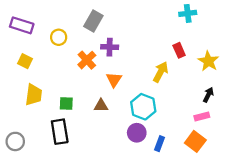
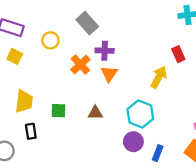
gray rectangle: (93, 21) -> (87, 23), turned -72
yellow square: (25, 61) -> (15, 56), moved
orange triangle: (114, 80) -> (109, 74), moved
black rectangle: (60, 132) -> (31, 131), moved, size x0.6

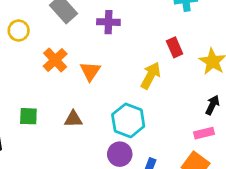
purple cross: (105, 51) -> (108, 22), moved

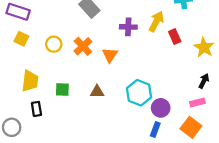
purple cross: (108, 22) -> (128, 27), moved
yellow circle: (19, 31) -> (54, 44), moved
yellow arrow: (151, 75) -> (156, 21), moved
purple circle: (120, 154) -> (161, 108), moved

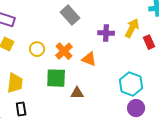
orange triangle: (110, 55) -> (89, 59), turned -42
green square: (62, 90) -> (56, 78), moved, size x1.5
cyan hexagon: (139, 93) -> (131, 84), moved

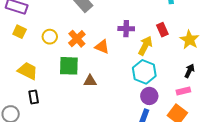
yellow arrow: (132, 28) -> (145, 46), moved
purple cross: (106, 33) -> (126, 29), moved
yellow trapezoid: (15, 83) -> (28, 71), turned -70

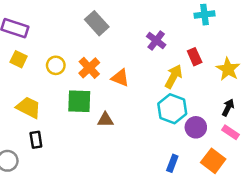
purple cross: (126, 29) -> (156, 41), moved, turned 35
pink rectangle: (183, 91) -> (231, 132), moved, turned 48
purple circle: (149, 96) -> (196, 127), moved

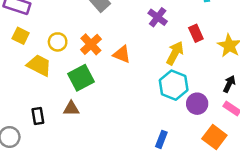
green square: (79, 101) -> (81, 78), turned -30
yellow trapezoid: (28, 107) -> (39, 65), moved
brown triangle: (105, 120) -> (71, 109), moved
blue rectangle: (172, 163) -> (161, 139), moved

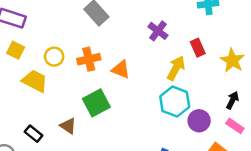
orange cross: (91, 44) -> (89, 59), turned 30
green square: (81, 78) -> (96, 103), moved
brown triangle: (71, 109) -> (68, 126), turned 35
black rectangle: (38, 116) -> (34, 134), turned -42

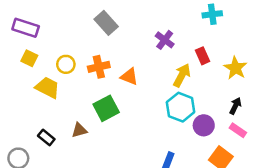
brown triangle: (68, 126) -> (79, 130), turned -49

